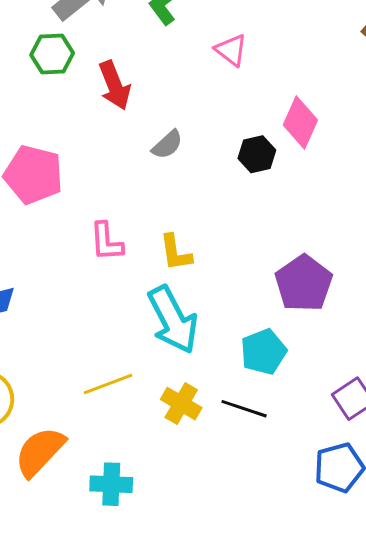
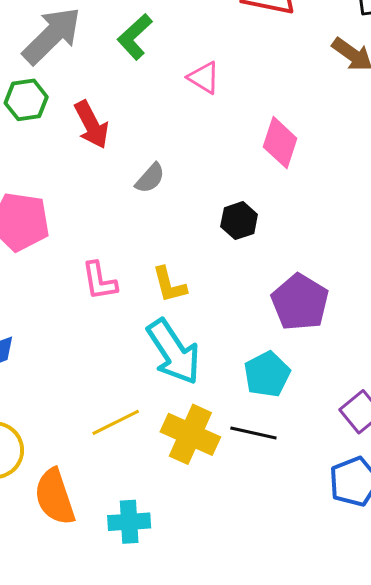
black hexagon: (257, 154) -> (239, 221), moved
yellow cross: (181, 404) -> (190, 434), size x1.4
orange semicircle: (40, 452) -> (55, 497), turned -56

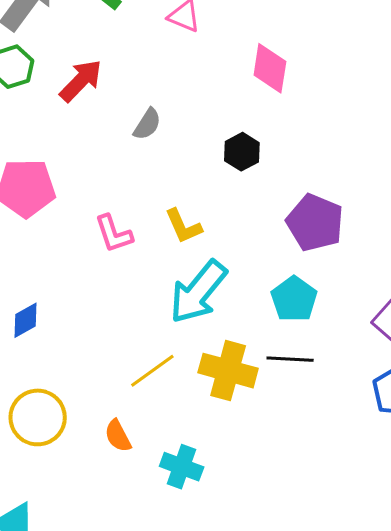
red arrow: (91, 125) -> (81, 81), turned -99
cyan arrow: (174, 352) -> (198, 292), turned 82
orange semicircle: (55, 497) -> (118, 436), moved, size x0.6
cyan cross: (129, 522) -> (182, 467), turned 33

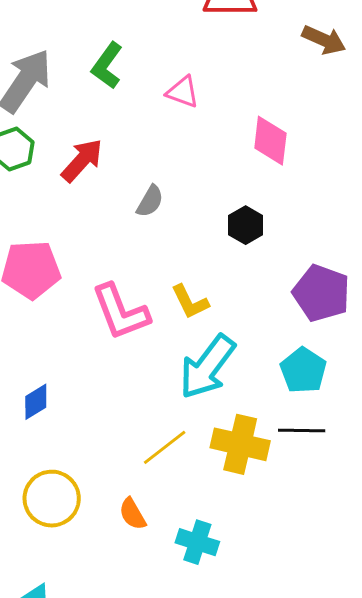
pink L-shape: (114, 234) -> (121, 312), size x1.5

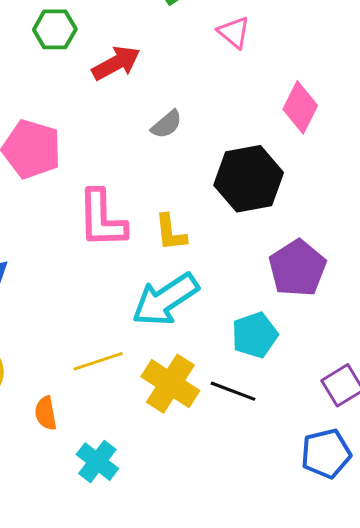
black hexagon: (246, 225) -> (249, 179), size x1.8

